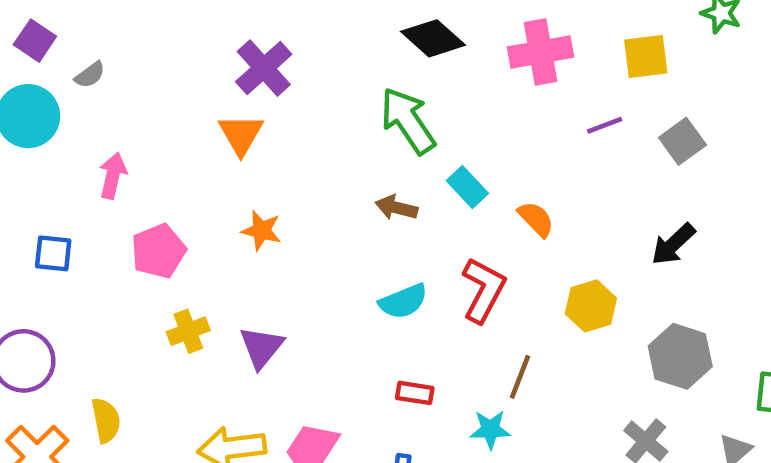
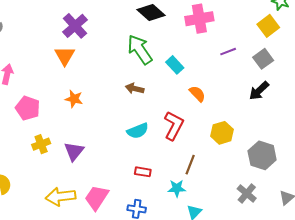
yellow square: (646, 57) -> (268, 26), moved, turned -30
cyan rectangle: (467, 187) -> (175, 65), moved
black arrow: (673, 244) -> (259, 91), moved
pink pentagon: (158, 251) -> (28, 108), turned -30

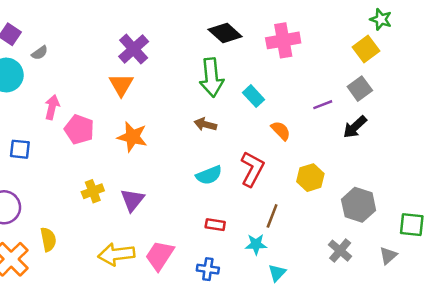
green arrow: (140, 50) -> (211, 77), turned -152
purple line: (228, 52) -> (323, 105), moved
orange star: (74, 99) -> (132, 137), size x1.4
pink pentagon: (28, 108) -> (79, 129), moved

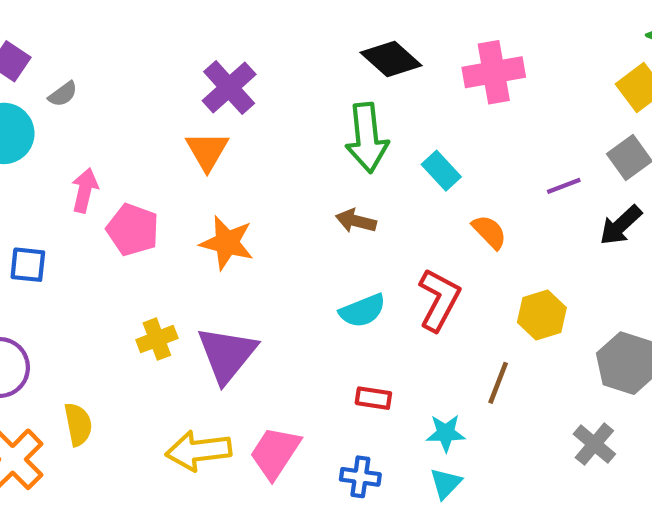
purple triangle: (132, 200) -> (227, 354), size x1.4
brown line: (272, 216) -> (498, 383), moved
cyan triangle: (277, 273) -> (446, 483), moved

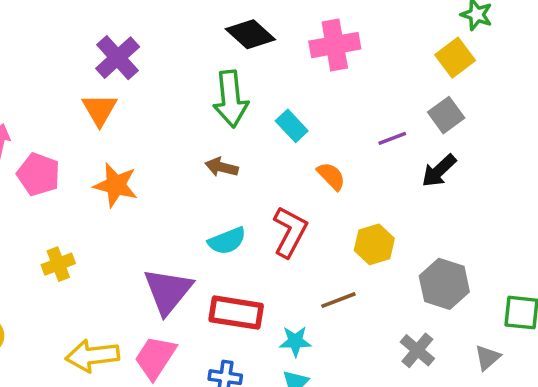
purple triangle: (227, 354) -> (168, 291), moved
brown line: (498, 383) -> (338, 300), turned 48
red rectangle: (373, 398) -> (236, 313), size x1.8

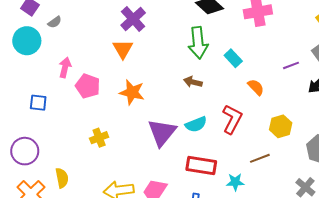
purple triangle: (168, 291) -> (162, 133), moved

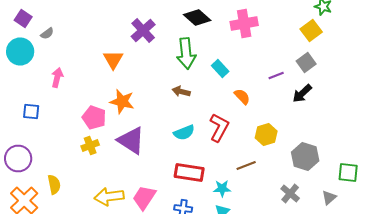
purple cross: (133, 19) -> (143, 30), moved
pink pentagon: (88, 86) -> (94, 118), moved
purple triangle: (162, 133) -> (131, 140), moved, turned -36

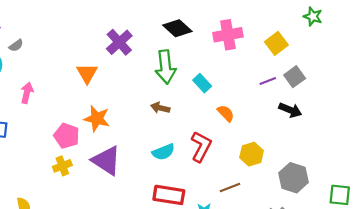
yellow square: (311, 30) -> (276, 43), moved
purple line: (276, 76) -> (268, 81), moved
black arrow: (302, 94) -> (290, 110), turned -115

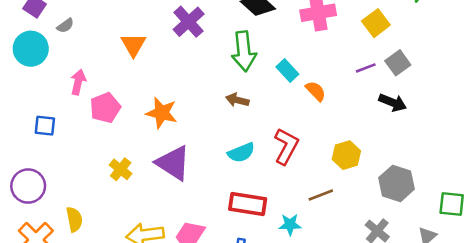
orange triangle: (87, 73) -> (133, 45), moved
orange semicircle: (226, 113) -> (316, 91), moved
pink pentagon: (67, 136) -> (105, 108), moved, turned 30
yellow cross: (62, 166) -> (121, 169), turned -30

